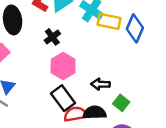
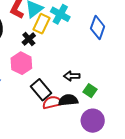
yellow rectangle: (109, 21) -> (41, 24), moved, turned -72
pink hexagon: (63, 66) -> (21, 63), moved

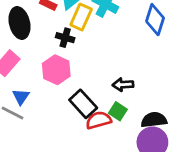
black cross: (29, 39) -> (65, 38), turned -32
green square: (90, 91) -> (118, 111), moved
black semicircle: (68, 100) -> (154, 120), moved

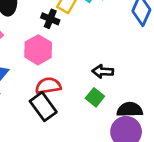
black rectangle: (83, 104) -> (43, 107), moved
red semicircle: (99, 120) -> (48, 86), moved

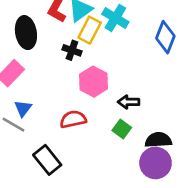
pink hexagon: (38, 50) -> (93, 82), moved
black rectangle: (43, 107) -> (47, 160), moved

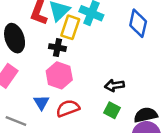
pink hexagon: (93, 82) -> (59, 75), moved
blue triangle: (23, 108) -> (41, 102), moved

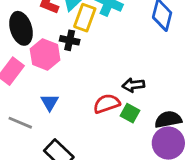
pink hexagon: (59, 75) -> (45, 54), moved
red semicircle: (68, 108) -> (107, 104), moved

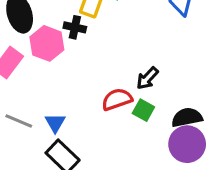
black arrow: (133, 85) -> (147, 78), turned -40
blue triangle: (50, 102) -> (55, 123), moved

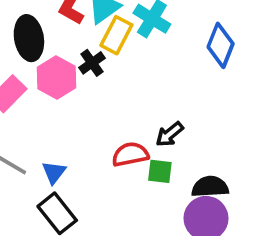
black cross: (75, 27) -> (92, 63), turned 35
green square: (143, 110) -> (160, 171), turned -30

